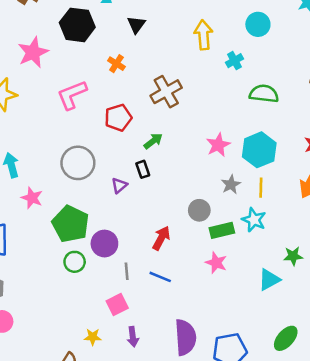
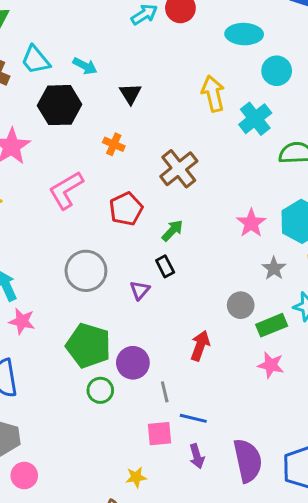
cyan cross: (234, 61) -> (255, 119), size x1.5
pink star: (32, 198) -> (22, 321), moved
blue line: (160, 277) -> (193, 418), moved
pink square: (117, 304) -> (159, 434), turned 30
purple arrow: (133, 337) -> (197, 456), moved

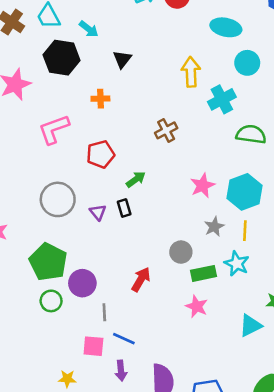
orange cross: (114, 144) -> (100, 99), turned -36
brown cross: (179, 169) -> (166, 130), moved, size x0.7
purple triangle: (140, 290) -> (98, 212), moved, turned -30

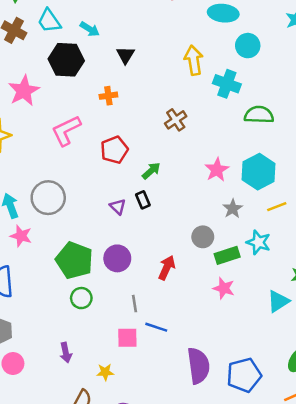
cyan cross: (222, 99) -> (227, 84), turned -36
gray circle: (58, 199) -> (48, 198), moved
yellow line: (245, 231) -> (277, 207), moved, turned 72
purple circle: (82, 283) -> (117, 258), moved
purple arrow: (121, 371) -> (66, 353), moved

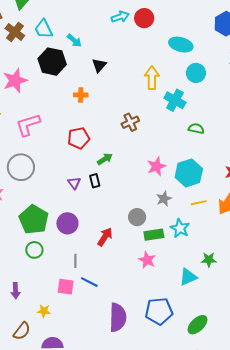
green semicircle: (259, 115) -> (196, 129), size x0.7
pink L-shape: (66, 130) -> (28, 125), moved
blue pentagon: (244, 375) -> (159, 311), moved

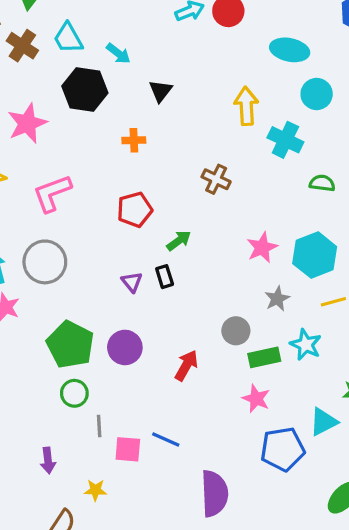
brown cross: (130, 122) -> (216, 179), turned -36
gray line: (75, 261) -> (99, 426), moved
blue pentagon: (159, 311) -> (283, 449), moved

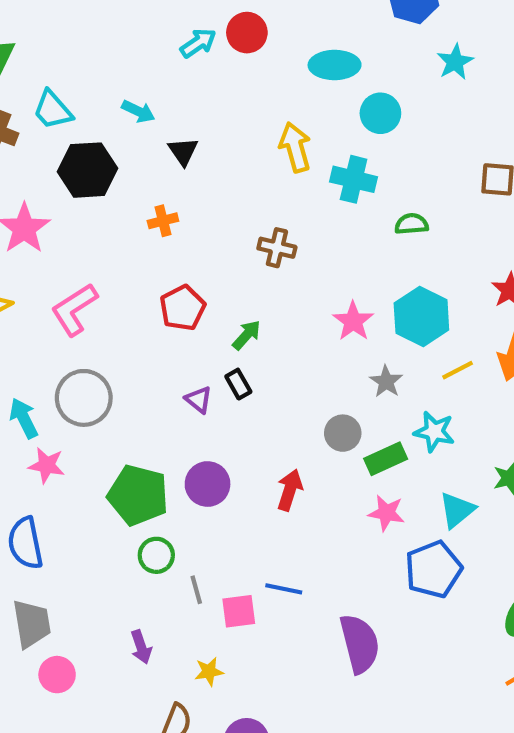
cyan arrow: (118, 54) -> (138, 111), moved
cyan triangle: (324, 422) -> (457, 510), moved

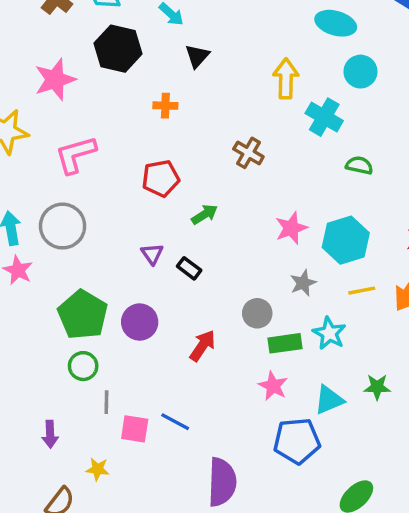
black rectangle: (238, 384) -> (189, 268), moved, turned -40

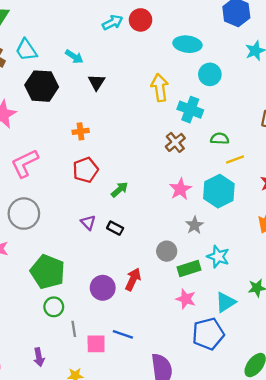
orange cross: (165, 106) -> (81, 131), moved
brown cross: (248, 153) -> (175, 142), moved, turned 30
yellow line: (362, 291) -> (235, 160), moved
purple circle: (140, 322) -> (103, 288), moved

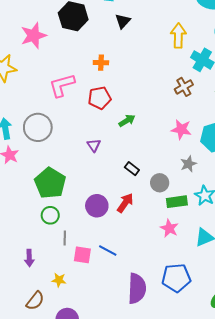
pink L-shape: (25, 163) -> (62, 85), moved
pink star: (180, 189) -> (181, 129), turned 30
black rectangle: (115, 228) -> (132, 169), moved
blue pentagon: (208, 334) -> (176, 278), moved

